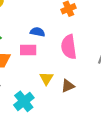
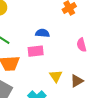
pink semicircle: (69, 47) -> (82, 45), moved, size x0.6

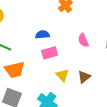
pink rectangle: (36, 51) -> (50, 53), moved

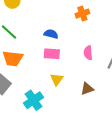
brown triangle: (84, 77) -> (87, 89), moved

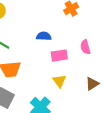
pink rectangle: (52, 54) -> (59, 56), moved

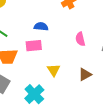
pink rectangle: (59, 56) -> (34, 46), moved

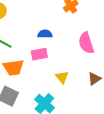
pink semicircle: (80, 39) -> (86, 43), size x1.5

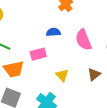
blue semicircle: (45, 34) -> (53, 32), moved

